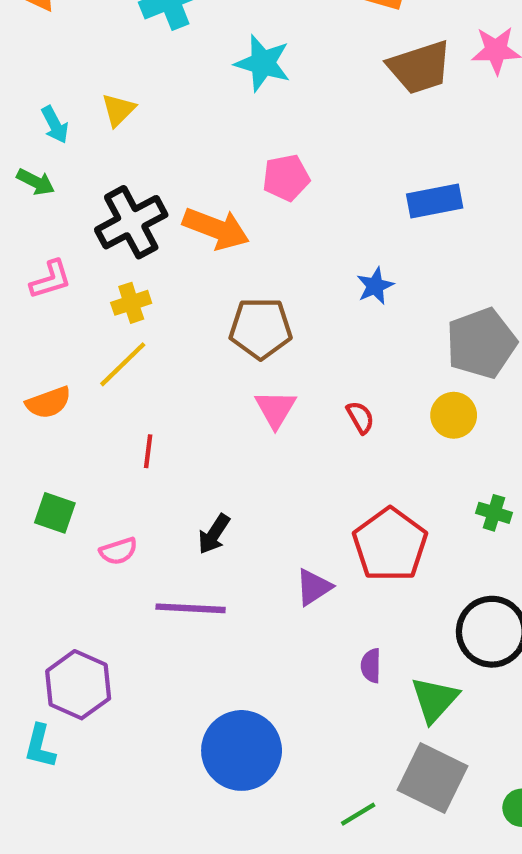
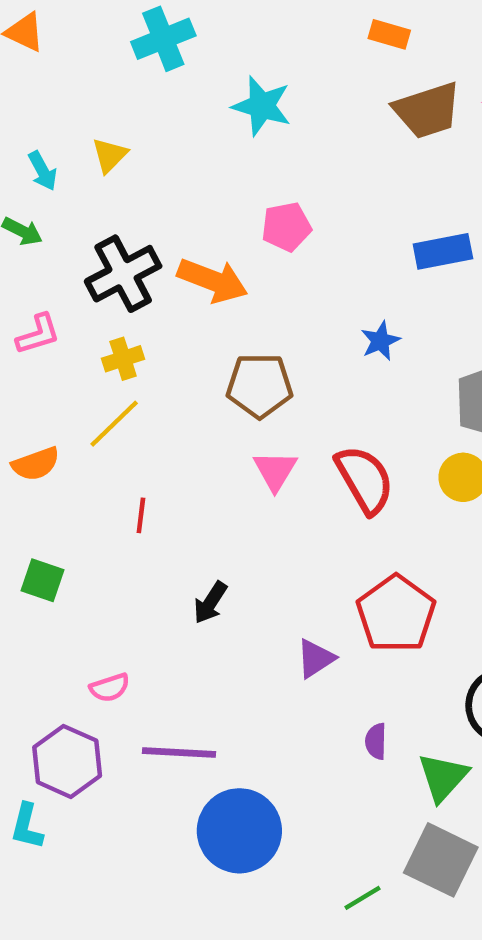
red semicircle: (360, 417) -> (365, 480), size x2.0
pink semicircle: (118, 551) -> (110, 688), moved
purple line: (191, 608) -> (179, 753), moved

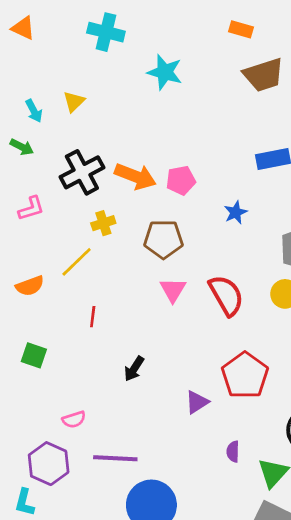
cyan cross: (163, 39) -> (106, 32), turned 36
pink pentagon: (286, 227) -> (181, 180), moved
yellow cross: (123, 359) -> (103, 223), moved

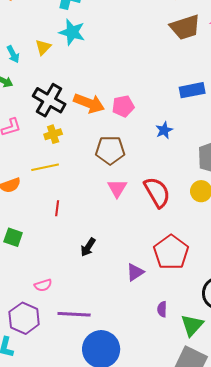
cyan star: (165, 72) -> (72, 32), moved
black cross: (82, 172) -> (49, 100), turned -32
yellow cross: (103, 223) -> (53, 134), moved
yellow line: (77, 262) -> (45, 167), turned 32

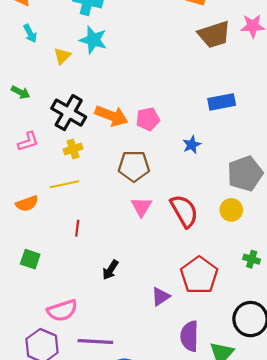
cyan arrow: (13, 54) -> (30, 33), moved
pink semicircle: (43, 285) -> (62, 310), size x1.6
purple semicircle: (162, 309) -> (190, 336), size x1.8

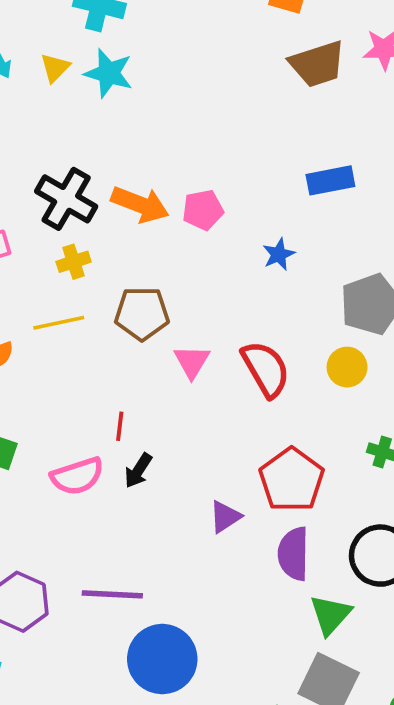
yellow triangle: (62, 56) -> (55, 68), moved
brown pentagon: (134, 166) -> (142, 313), moved
red line: (77, 228) -> (120, 426), moved
pink semicircle: (62, 310) -> (77, 476), moved
purple semicircle: (190, 336) -> (293, 554), moved

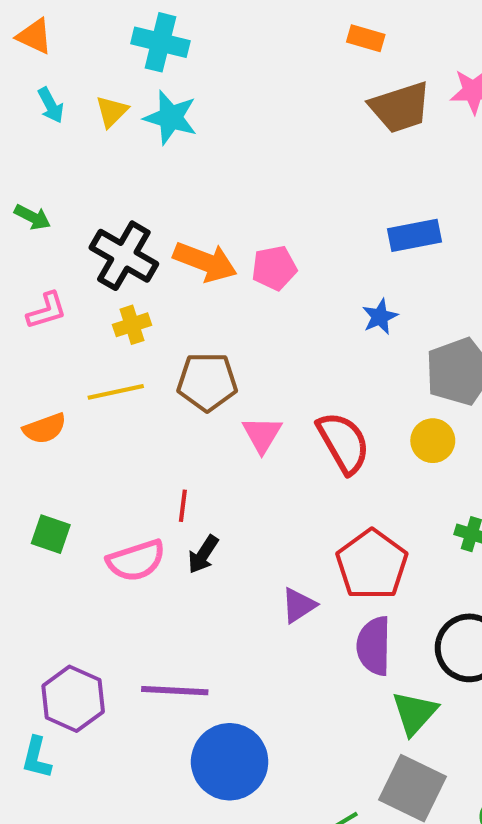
blue star: (279, 254) -> (380, 317), moved

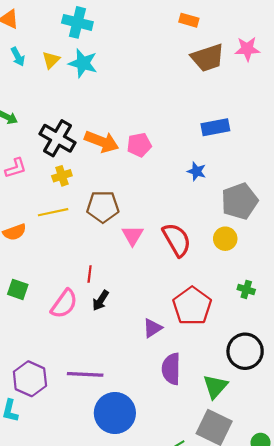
blue star: (380, 317) -> (197, 171), turned -30
pink semicircle: (136, 561) -> (64, 304), turned -36
purple semicircle: (374, 646) -> (171, 369), moved

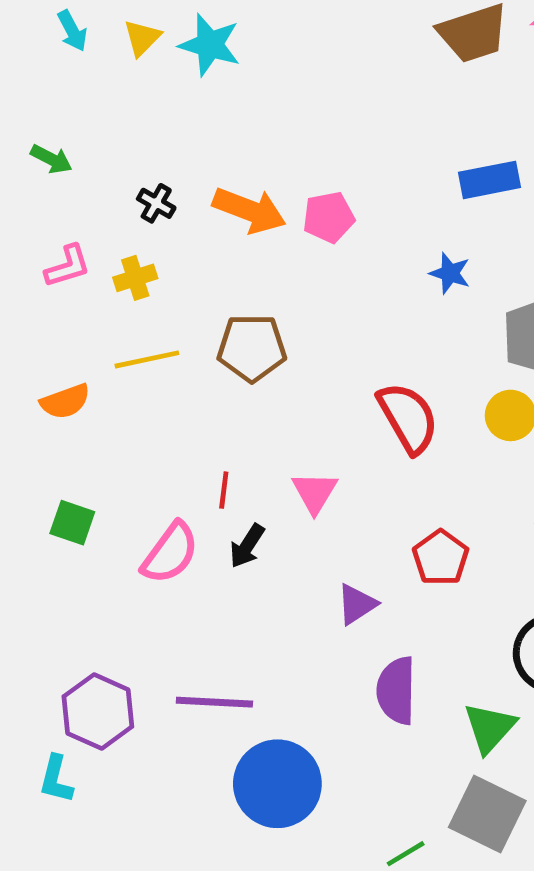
black cross: (58, 138) -> (156, 203), size x0.5
yellow cross: (62, 176) -> (135, 278), moved
pink triangle: (133, 235) -> (315, 492), moved
red pentagon: (192, 306) -> (441, 558), size x0.7

